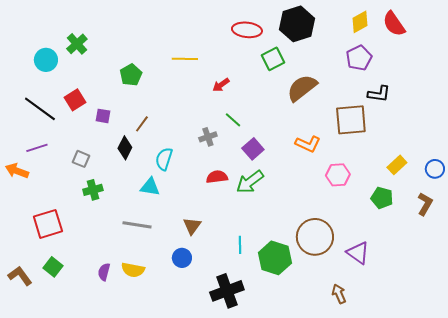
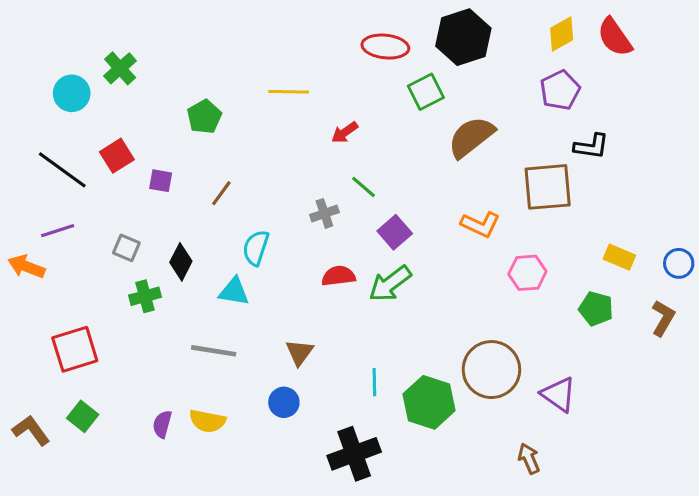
black diamond: (125, 148) -> (181, 262), moved
yellow rectangle: (397, 165) -> (619, 257), turned 66

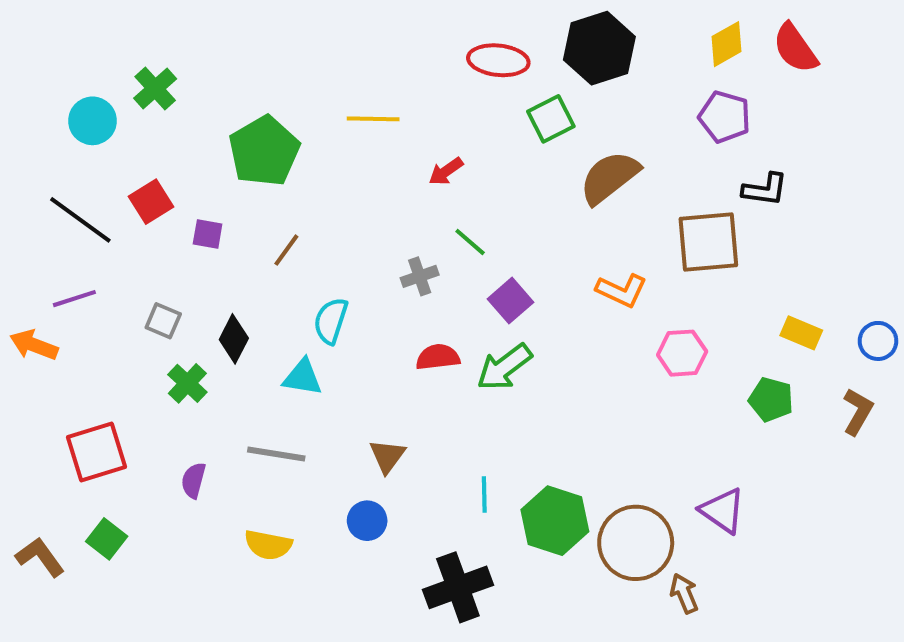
purple pentagon: (560, 90) -> (725, 117), turned -30
green pentagon: (204, 117) -> (264, 151), size x1.6
green cross: (145, 296) -> (187, 383), turned -32
brown circle: (491, 370) -> (636, 543), moved
purple semicircle: (162, 424) -> (193, 480), moved

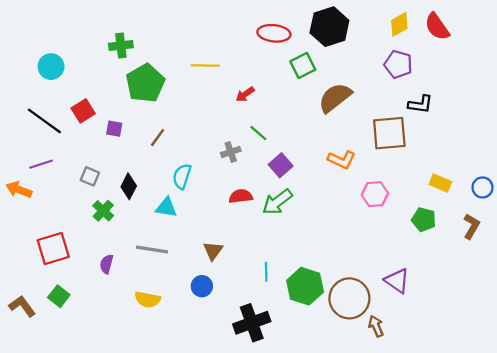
green cross: (155, 89) -> (121, 45), moved, turned 35

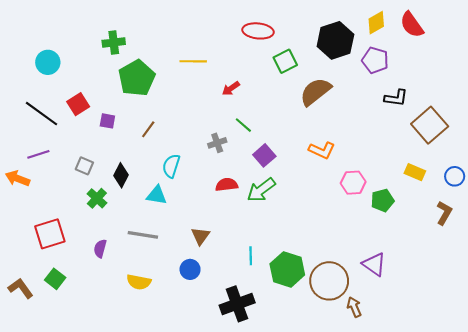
black hexagon: (329, 27) -> (335, 40), moved
brown square: (389, 133) -> (430, 125), moved, turned -36
green pentagon: (424, 220) -> (382, 200), moved, turned -30

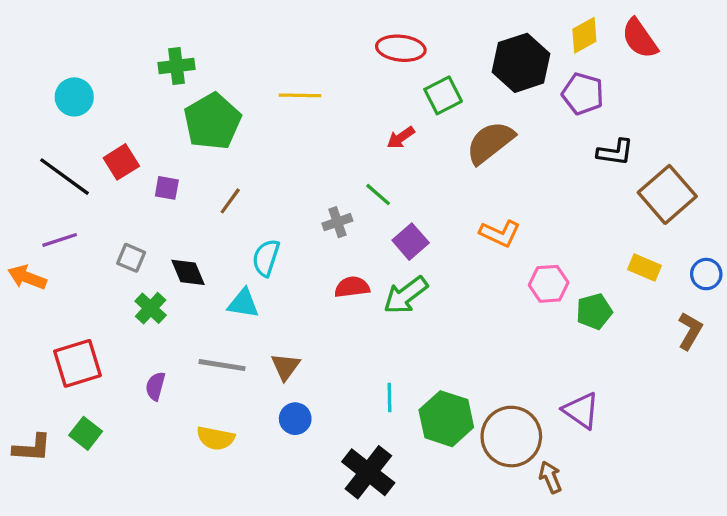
red arrow: (231, 88) -> (401, 138), moved
black diamond: (121, 175) -> (188, 272), turned -50
brown triangle: (200, 236) -> (285, 367), moved
brown L-shape: (21, 288) -> (32, 448), turned 130
black cross: (237, 304) -> (368, 472), turned -32

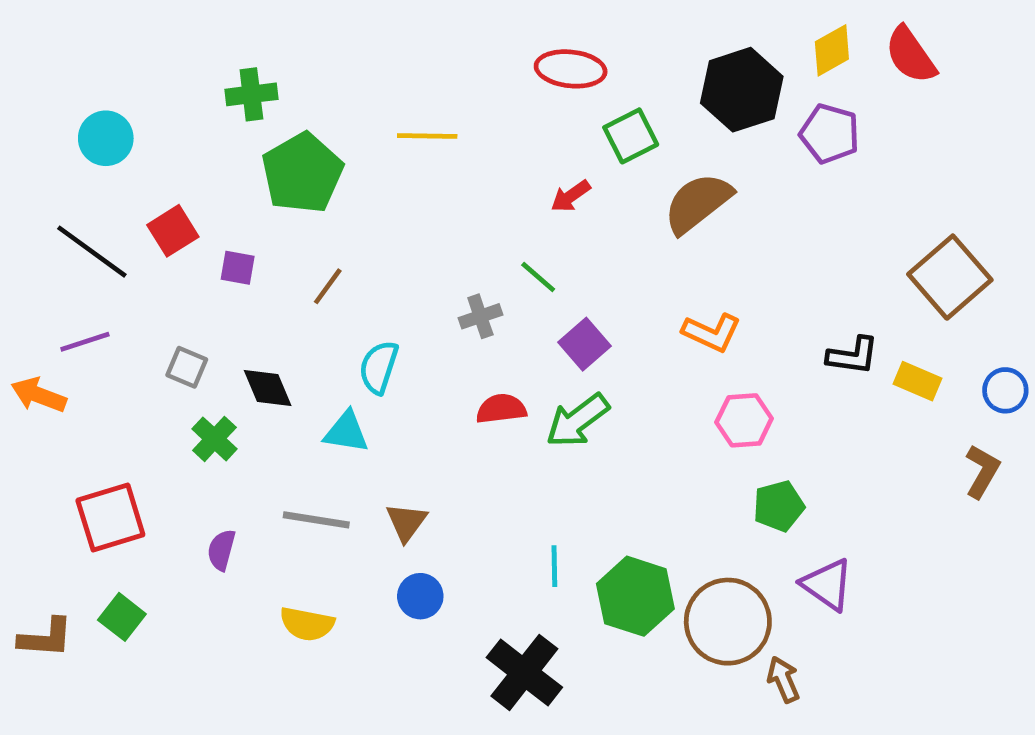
black L-shape: (615, 152) -> (853, 356), moved
pink hexagon: (549, 284) -> (744, 420), moved
green pentagon: (594, 311) -> (779, 506), moved

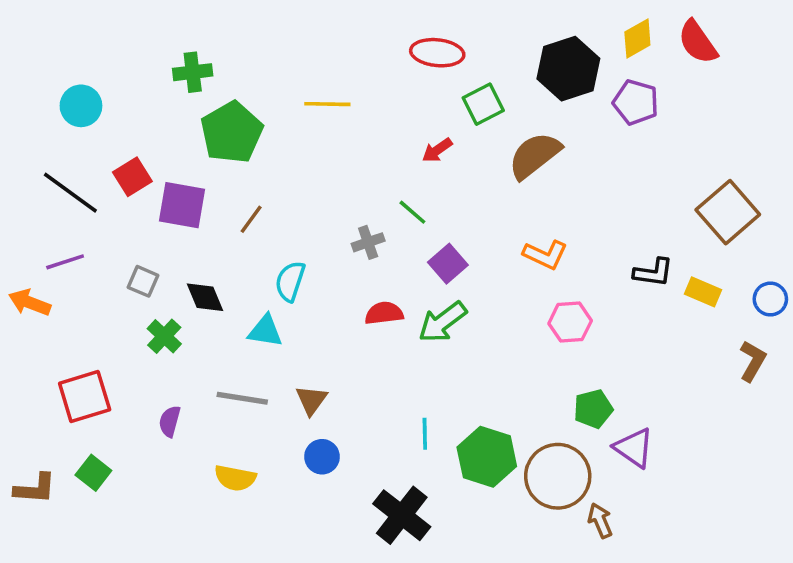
purple square: (238, 268) -> (182, 205), size x1.8
green pentagon: (779, 506) -> (593, 409), moved

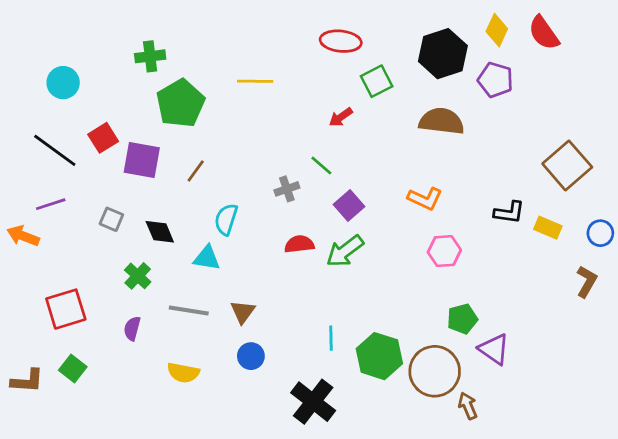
yellow diamond: (637, 39) -> (497, 30), turned -36
brown semicircle: (535, 155) -> (442, 121), moved, turned 45
green cross: (164, 336) -> (138, 276), moved

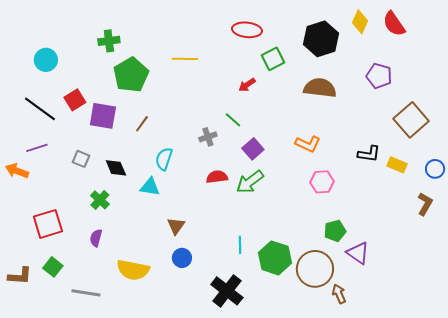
purple pentagon: (495, 80) -> (379, 76), moved
gray line: (189, 310) -> (86, 293), moved
yellow semicircle: (183, 373) -> (133, 270), size x1.4

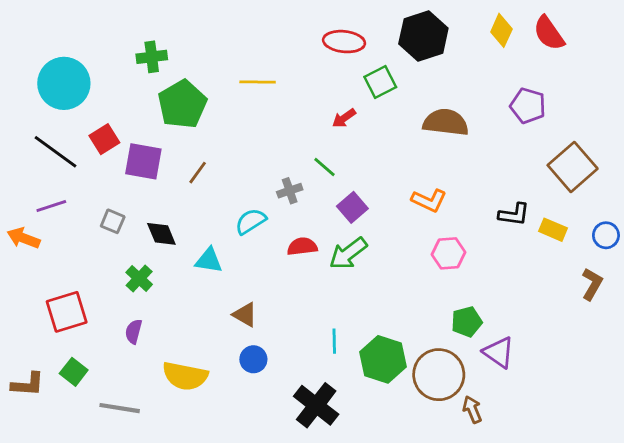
black hexagon: (321, 39) -> (423, 36), moved
cyan circle: (46, 60) -> (64, 83), size x1.6
cyan semicircle: (164, 159) -> (251, 221), moved, turned 40
brown triangle: (176, 226) -> (245, 315), turned -36

